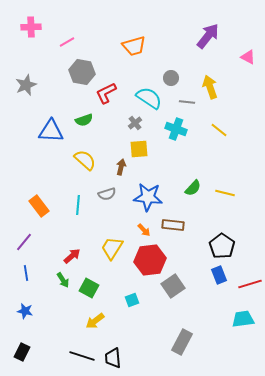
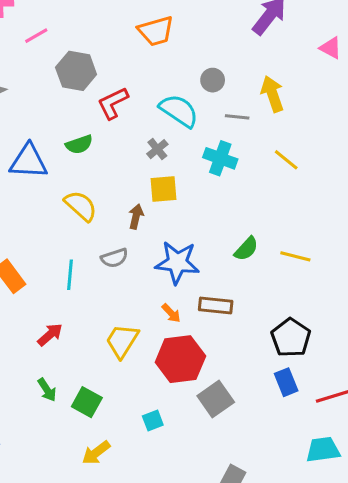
pink line: (67, 42) -> (36, 36), moved
red arrow: (72, 256) -> (50, 335), moved

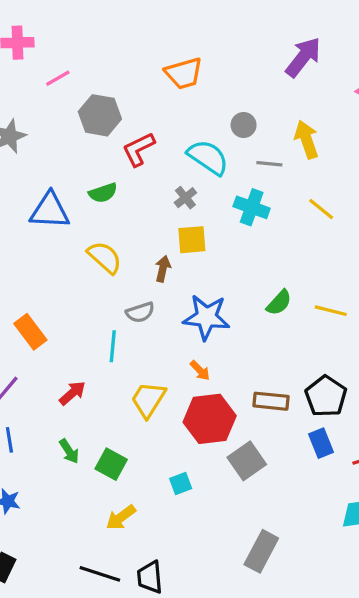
cyan line: (70, 275) -> (113, 346), moved
brown rectangle: (216, 305) -> (271, 401), moved

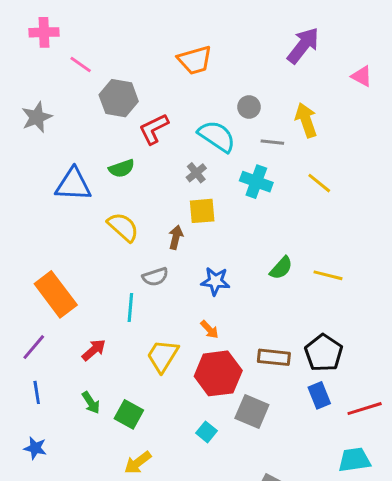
pink line: (58, 78) -> (81, 65), turned 65
blue star: (206, 317) -> (215, 281), size x0.7
orange rectangle: (30, 332) -> (56, 294), size x1.4
gray square: (247, 461) -> (252, 411), turned -32
cyan square: (181, 484) -> (207, 432), moved, turned -30

